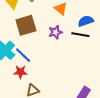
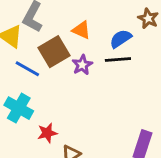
brown square: (26, 25) -> (54, 52), moved
blue line: (23, 55) -> (27, 69), moved

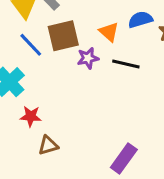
orange triangle: (81, 30) -> (109, 32), moved
blue semicircle: (121, 39) -> (140, 20), moved

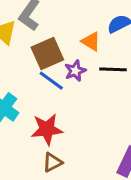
blue line: (31, 45) -> (51, 81), moved
red star: (31, 116) -> (47, 129), moved, size x1.5

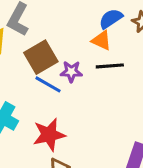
orange triangle: (91, 41) -> (101, 40), moved
purple star: (75, 71) -> (71, 72), turned 30

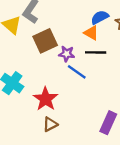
blue line: (48, 84) -> (77, 72), moved
red star: (49, 135) -> (46, 99), turned -30

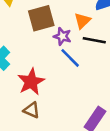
orange triangle: (91, 33) -> (82, 21), moved, turned 35
brown triangle: (50, 124) -> (31, 110), turned 42

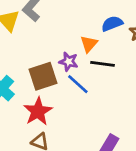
brown square: (41, 18) -> (43, 76), moved

